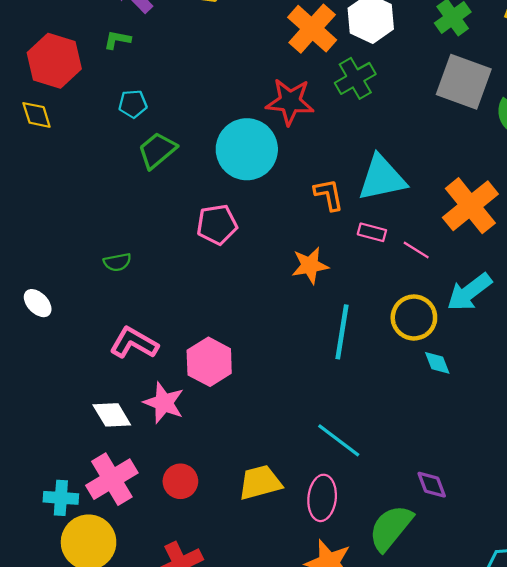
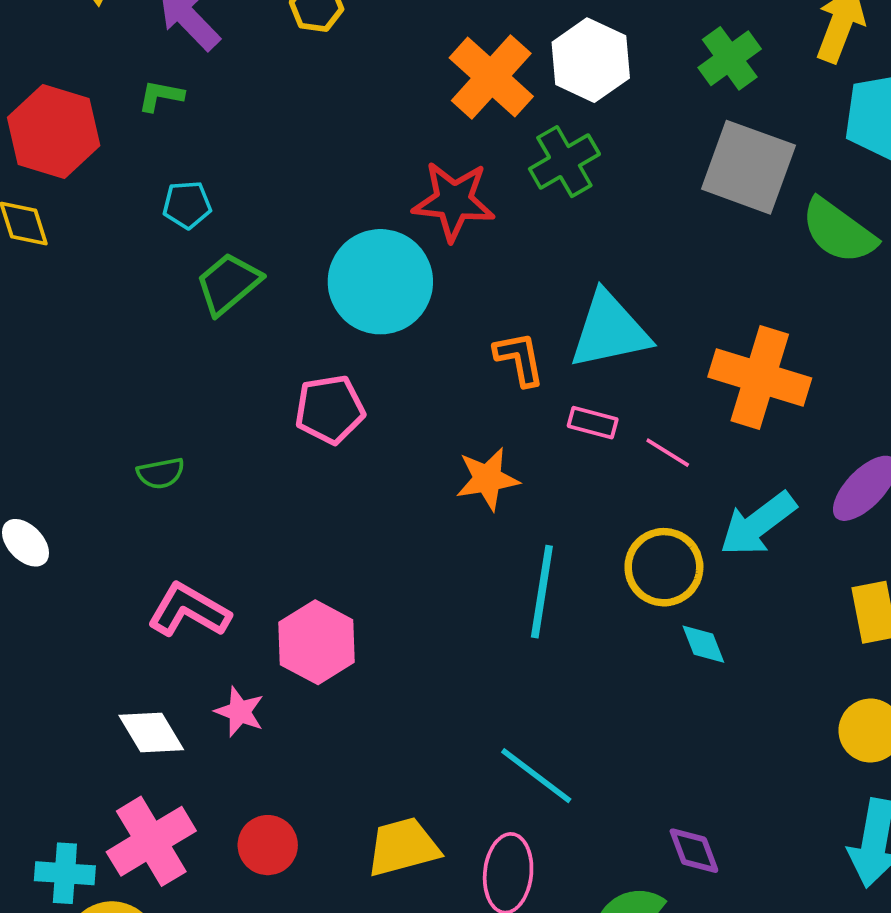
orange cross: (470, 206) -> (760, 378), turned -34
pink star: (164, 403) -> (240, 712), size x0.7

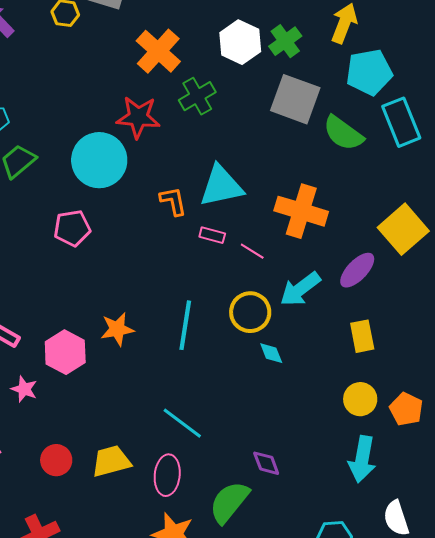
white hexagon: (591, 60) -> (240, 42), moved
orange star: (487, 479) -> (117, 329), moved
red circle: (268, 845) -> (56, 460), moved

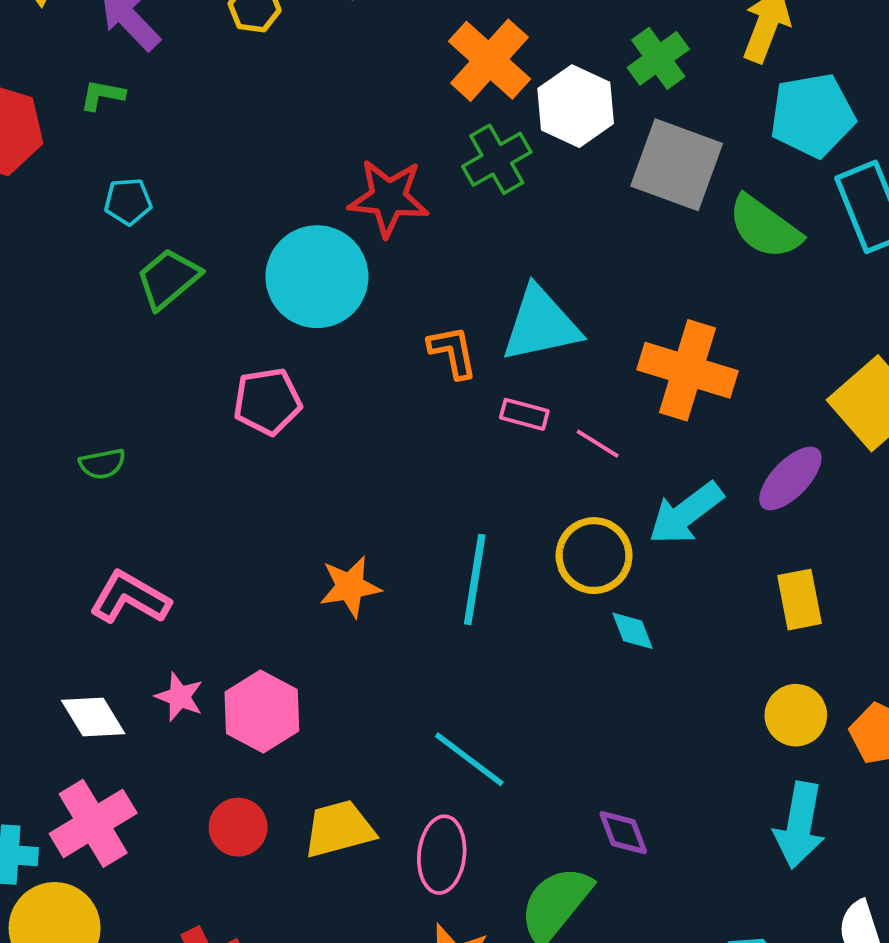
white hexagon: (240, 42) -> (576, 106), moved
orange cross: (158, 51) -> (489, 60), moved
pink hexagon: (65, 352) -> (262, 712), moved

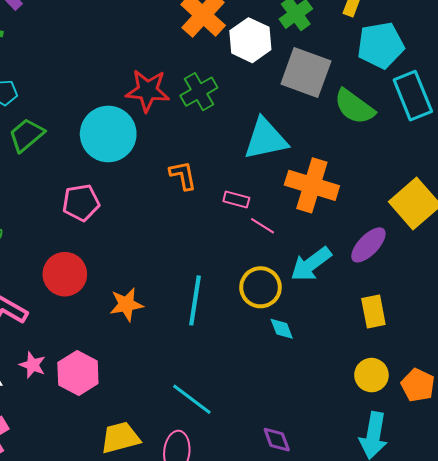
green cross: (497, 159) -> (199, 92), moved
cyan triangle: (541, 324) -> (266, 139), moved
pink rectangle: (524, 414) -> (236, 200), moved
red circle: (238, 827) -> (65, 274), moved, size x1.4

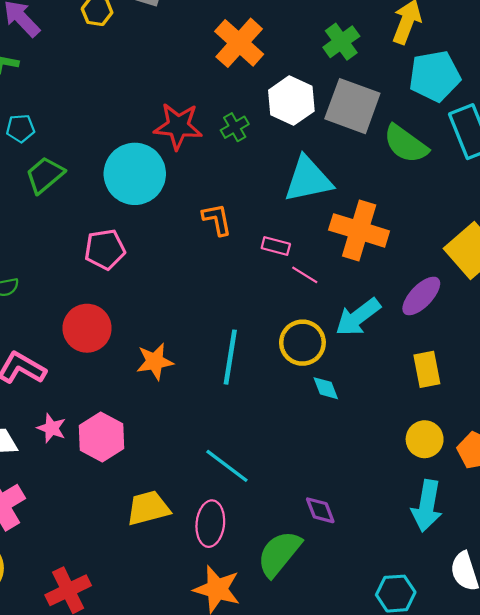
white hexagon: (250, 40) -> (291, 101), moved
green cross: (199, 92) -> (235, 127), size x0.7

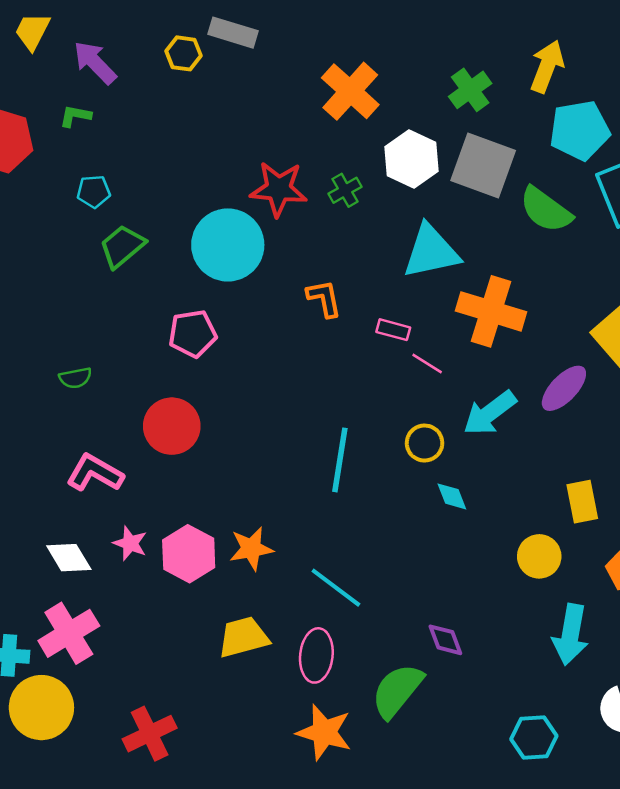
yellow circle: (302, 343) -> (425, 443), size x0.7
orange star: (155, 361) -> (251, 549), moved
yellow rectangle: (427, 369) -> (582, 502), moved
yellow circle: (425, 439) -> (539, 556), moved

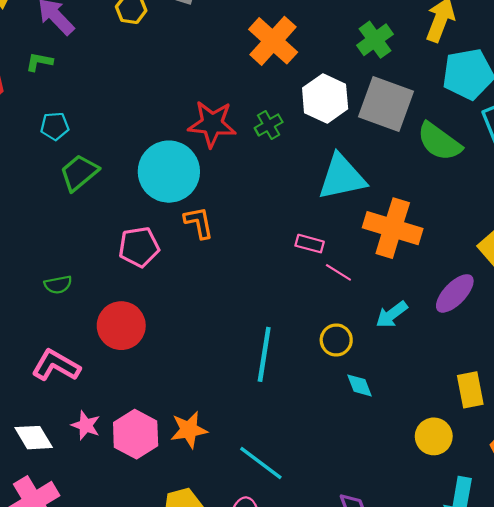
orange L-shape: (324, 298) -> (199, 223), moved
green semicircle: (75, 378) -> (58, 285), moved
cyan arrow: (490, 413) -> (392, 315), size x0.7

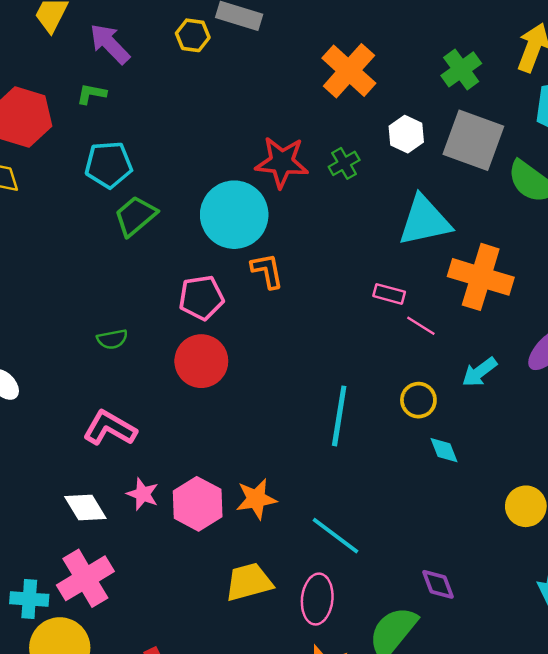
white hexagon: (325, 98) -> (406, 134), size x0.7
cyan pentagon: (55, 126) -> (109, 165), size x1.5
red circle: (121, 326) -> (201, 361), moved

